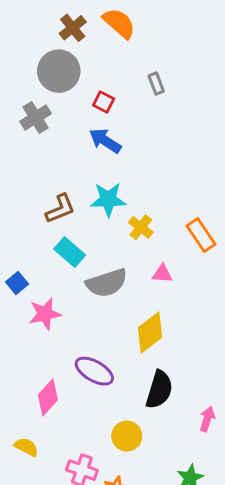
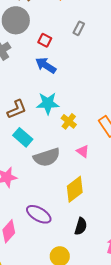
gray rectangle: (156, 83) -> (79, 28), turned 48
pink triangle: (162, 274) -> (83, 151), turned 32
black semicircle: (159, 390) -> (81, 226), size x0.7

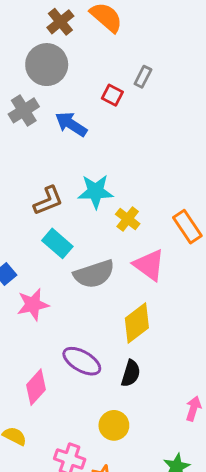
red square: (45, 40) -> (112, 95), moved
blue arrow: (46, 65) -> (71, 124), moved
pink triangle: (83, 151) -> (149, 265), size x1.6
black semicircle: (81, 226) -> (131, 373), moved

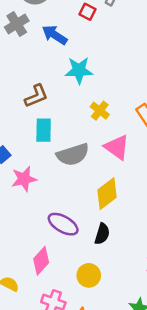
cyan star: (96, 191) -> (79, 70), moved
cyan rectangle: (57, 243) -> (44, 130), turned 50
pink diamond: (36, 387) -> (41, 261), moved

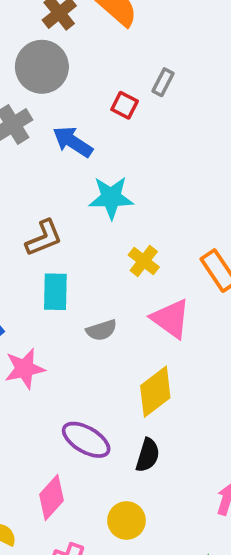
gray semicircle: (73, 155) -> (101, 330), size x0.6

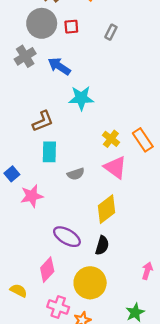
red square: (125, 105) -> (71, 27), moved, turned -32
yellow cross: (144, 261) -> (111, 139), moved
yellow circle: (126, 521) -> (90, 283), size x1.5

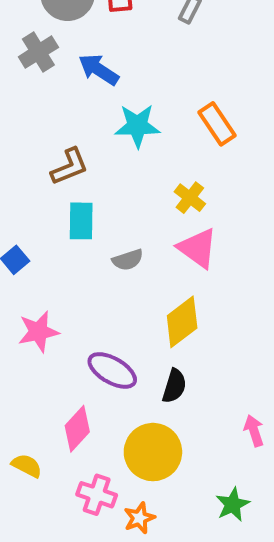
orange rectangle: (143, 140) -> (217, 124), moved
pink star: (32, 196) -> (38, 332), moved
pink arrow: (147, 271) -> (254, 431), turned -35

